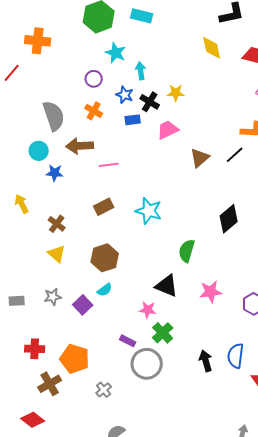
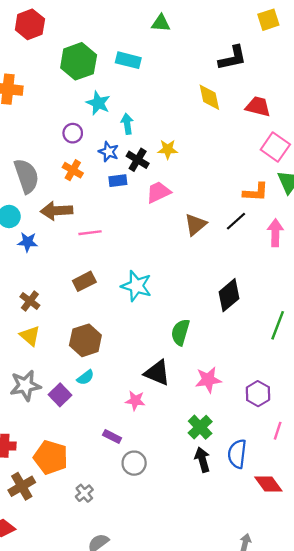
gray star: (53, 297) -> (25, 386), size x1.5
green cross: (163, 333) -> (200, 427), moved
gray circle: (147, 364) -> (134, 463), size x0.7

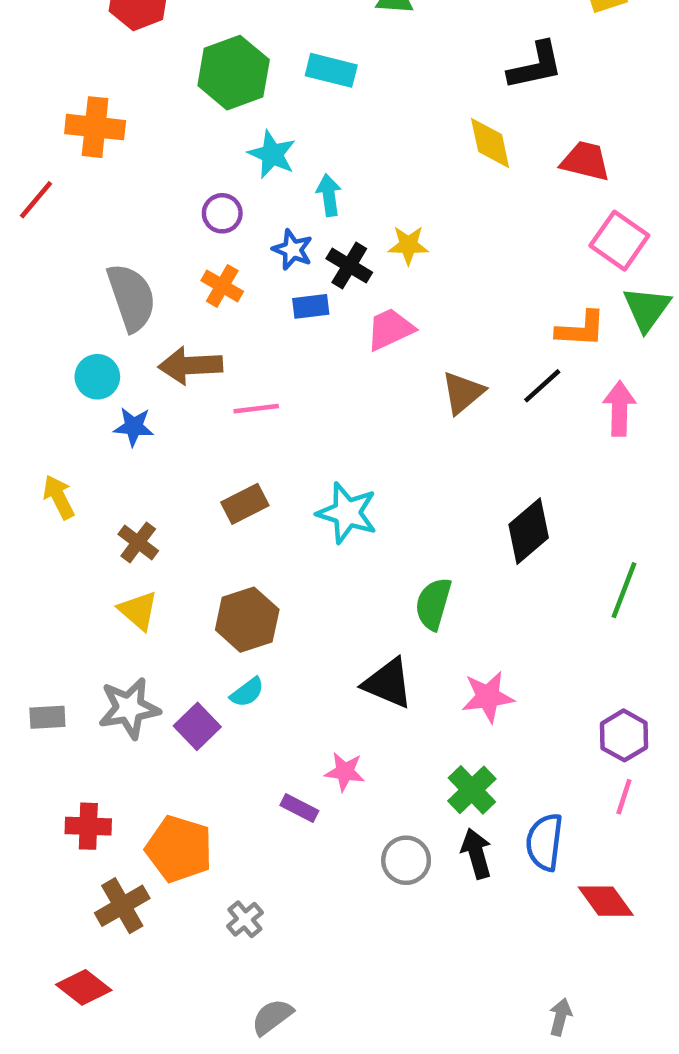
purple hexagon: (258, 394) -> (624, 735), moved
pink star: (135, 401) -> (345, 772), moved
gray circle: (134, 463) -> (406, 860), moved

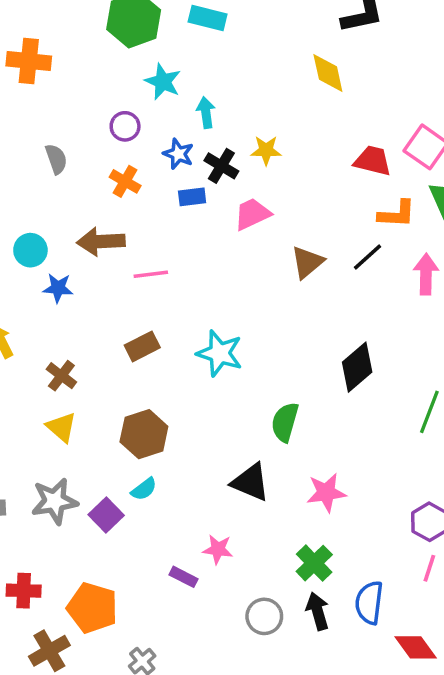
red trapezoid: (585, 161) -> (373, 161), moved
gray semicircle: (131, 297) -> (56, 159), moved, size x0.6

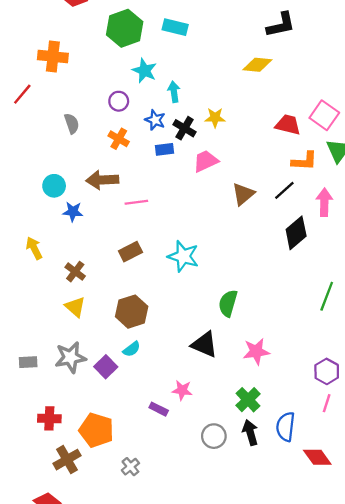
yellow diamond: (328, 73) -> (257, 65), turned -72
black diamond: (357, 367) -> (296, 233), moved

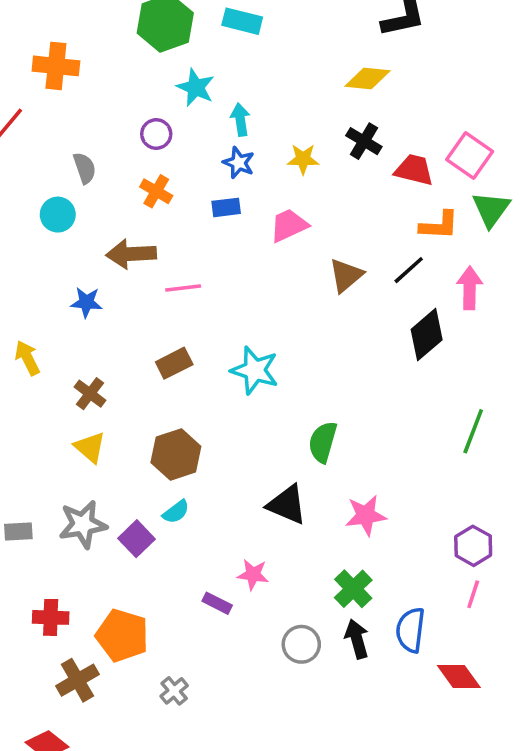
blue star: (155, 120) -> (239, 163), moved
black cross: (184, 128) -> (364, 141), moved
cyan circle: (54, 186) -> (58, 215), moved

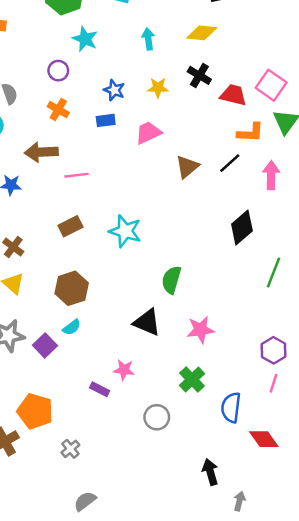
cyan arrow: (240, 120) -> (148, 39), moved
black diamond: (427, 335) -> (242, 228), moved
black arrow: (357, 639) -> (210, 472), moved

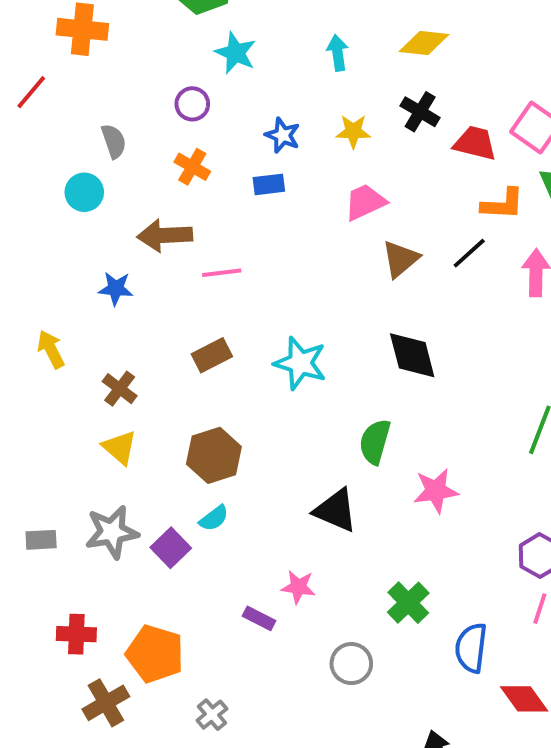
pink trapezoid: (148, 133) -> (365, 202), moved
black diamond: (242, 228) -> (412, 355), moved, turned -64
pink star: (201, 330) -> (436, 491), moved

